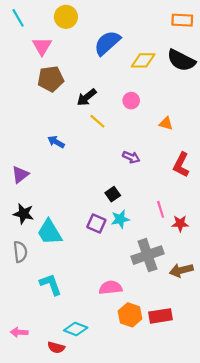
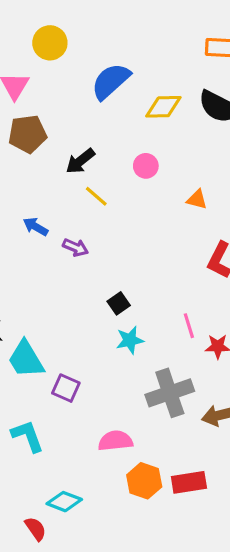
purple arrow: (131, 157) -> (75, 247), moved
purple square: (96, 223) -> (66, 388), moved
red semicircle: (56, 347) -> (36, 529), turned -140

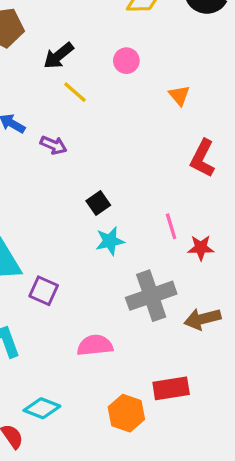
orange triangle: (197, 199) -> (179, 95), turned 35
orange hexagon: (144, 481) -> (126, 413), moved

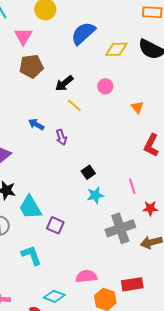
purple arrow: (54, 145) -> (61, 137), turned 49
red star: (201, 248) -> (150, 208), moved
pink semicircle: (95, 345) -> (86, 276), moved

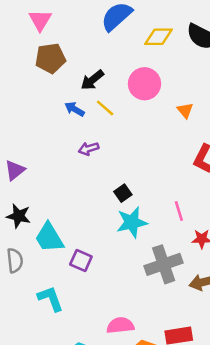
pink circle: (105, 86) -> (144, 84), size x1.6
blue arrow: (36, 124) -> (75, 109), moved
purple arrow: (61, 137) -> (89, 149), turned 91
cyan star: (95, 195) -> (132, 222), size x1.4

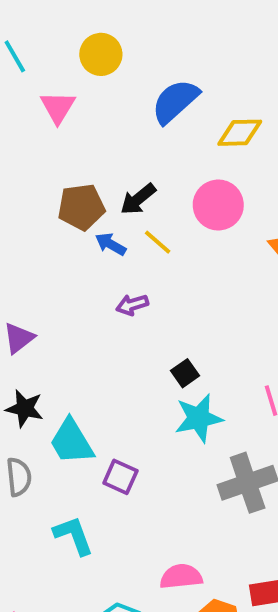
brown pentagon: (50, 58) -> (81, 207), moved

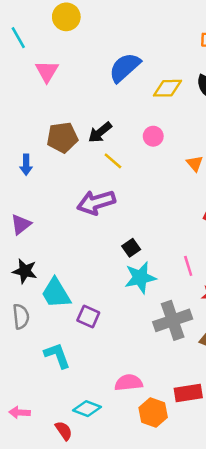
yellow circle: (101, 54) -> (66, 17), moved
pink circle: (218, 205) -> (153, 136), size x0.6
blue arrow: (111, 244) -> (26, 165), moved, turned -120
purple arrow: (132, 305) -> (96, 202), size x1.8

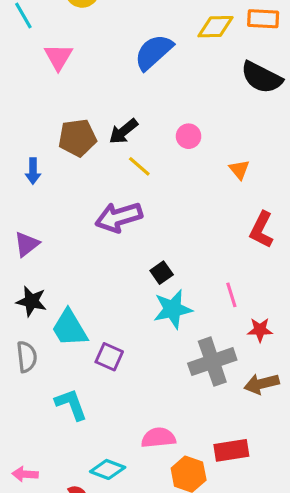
yellow diamond: (167, 88) -> (215, 27), moved

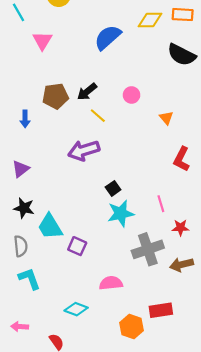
cyan L-shape: (71, 404) -> (29, 279), moved
pink semicircle: (158, 438) -> (111, 283), moved
cyan diamond: (108, 469) -> (76, 309), moved

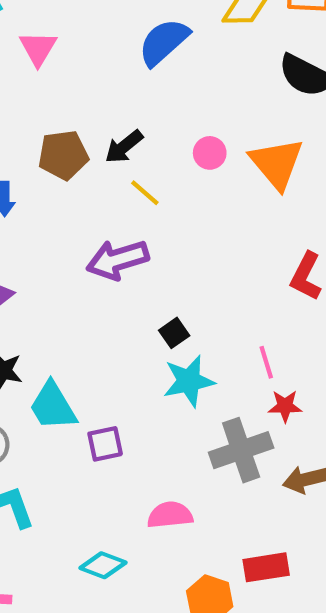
orange triangle: (166, 118) -> (277, 163), moved, size x2.0
red star: (180, 228) -> (285, 406), moved
purple square: (77, 246) -> (105, 444), turned -36

